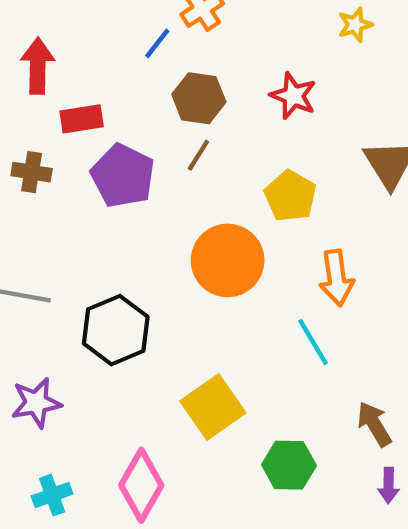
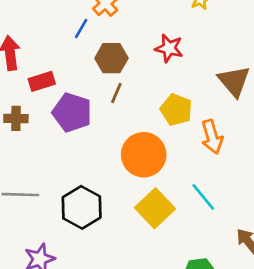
orange arrow: (336, 278) -> (212, 137), moved
yellow square: (213, 407) -> (155, 208), moved

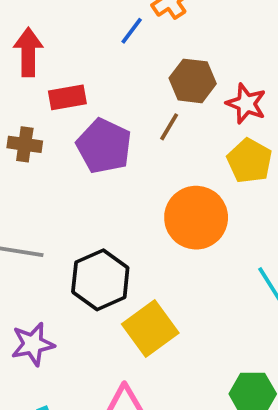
red star: (169, 48) -> (246, 104), moved
brown hexagon: (111, 58) -> (193, 81), moved
yellow square: (155, 208) -> (150, 328), moved

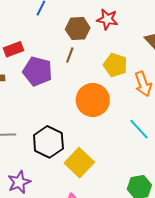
red star: (246, 104) -> (107, 19), moved

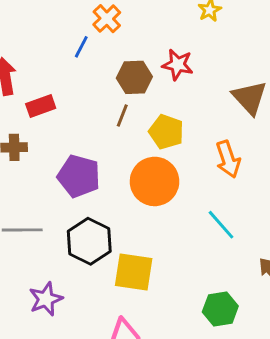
yellow pentagon: (115, 65) -> (166, 132), moved
purple pentagon: (37, 71) -> (79, 176), moved
yellow square: (79, 163) -> (134, 272), turned -36

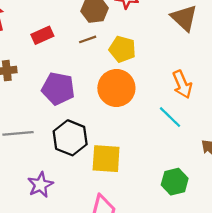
red rectangle: (41, 106) -> (42, 35), moved
brown line: (122, 115) -> (88, 39), turned 54
orange arrow: (228, 159) -> (182, 84), moved

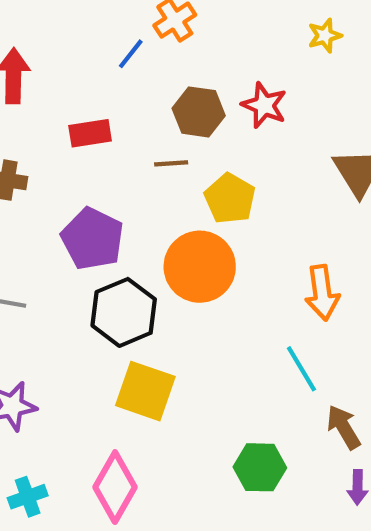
cyan line: (170, 117) -> (301, 369), moved
black hexagon: (70, 138) -> (124, 312), moved

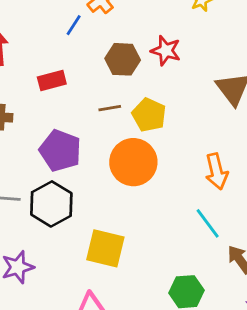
brown line: (171, 163) -> (110, 108), moved
black hexagon: (124, 312) -> (51, 204), moved

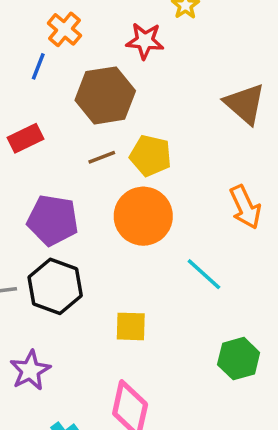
red star: (166, 51) -> (145, 41), moved
brown hexagon: (123, 59) -> (105, 95), size x1.4
cyan line: (208, 223) -> (204, 274), moved
yellow square: (105, 248) -> (131, 326), size x0.7

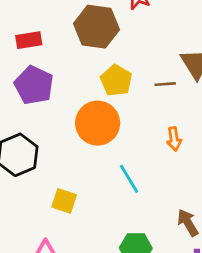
brown line: (102, 157) -> (165, 84), moved
orange arrow: (245, 207) -> (174, 139), size x0.7
purple pentagon: (53, 220) -> (34, 85), moved

